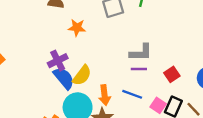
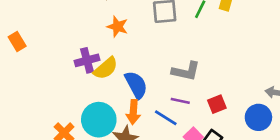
purple line: (139, 69) -> (180, 101), moved
yellow semicircle: (82, 75) -> (106, 68), moved
blue semicircle: (64, 78) -> (136, 85), moved

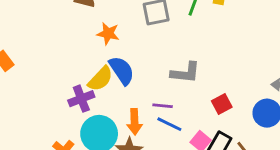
purple cross: (87, 60) -> (81, 99), moved
blue semicircle: (136, 85) -> (122, 70), moved
purple line: (180, 101) -> (163, 106), moved

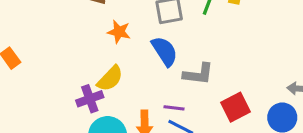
blue semicircle: (122, 70) -> (165, 51), moved
red square: (222, 104) -> (235, 107), size x1.4

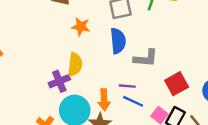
blue semicircle: (165, 51) -> (118, 41), turned 30
yellow semicircle: (110, 79) -> (75, 64), turned -35

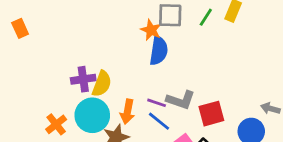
orange star: (81, 27) -> (151, 30), moved
gray L-shape: (146, 58) -> (181, 100), moved
yellow semicircle: (75, 64) -> (102, 84), moved

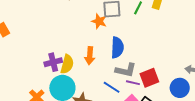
blue semicircle: (159, 51) -> (117, 48), moved
purple line: (157, 103) -> (133, 83), moved
orange arrow: (127, 112) -> (90, 56), moved

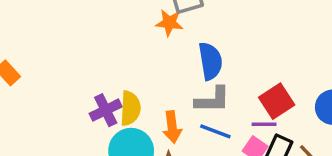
orange arrow: (90, 56) -> (172, 127), moved
gray L-shape: (126, 70) -> (213, 100), moved
purple line: (133, 83) -> (264, 124), moved

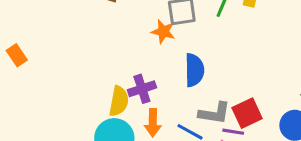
gray L-shape: (213, 100) -> (215, 113), moved
purple cross: (106, 110) -> (142, 89), moved

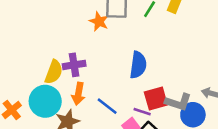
blue semicircle: (194, 70) -> (138, 65), moved
gray L-shape: (215, 113) -> (178, 102), moved

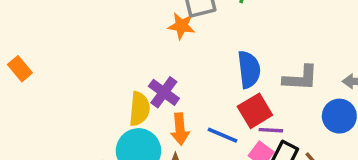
purple cross: (74, 65) -> (164, 92), turned -30
red square: (156, 99) -> (255, 111), moved
gray L-shape: (178, 102) -> (300, 78), moved

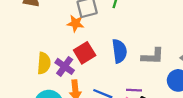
yellow semicircle: (139, 109) -> (44, 63), moved
red square: (255, 111) -> (85, 53), moved

